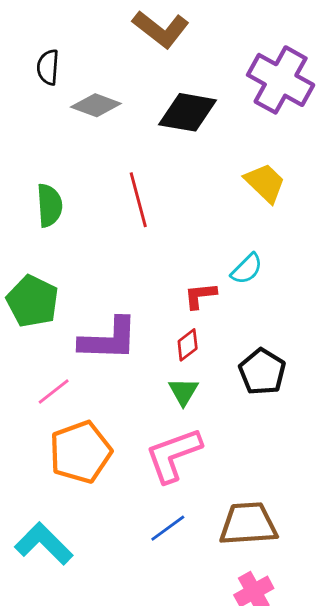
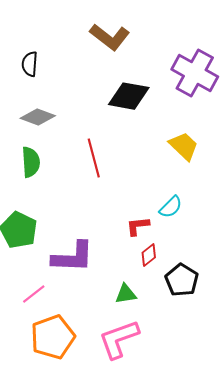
gray diamond: (96, 105) -> (38, 117), moved
red diamond: (188, 345) -> (149, 255), moved
green triangle: (183, 391) -> (126, 294), turned 50

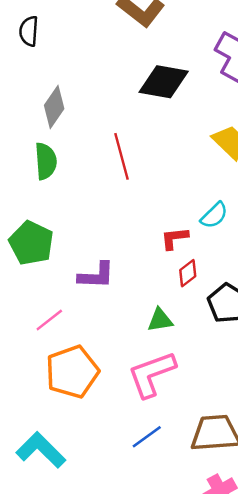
black semicircle: (30, 64) -> (29, 31), moved
gray diamond: (38, 117) -> (54, 107), turned -76
purple L-shape: (73, 257) -> (96, 276), size x0.7

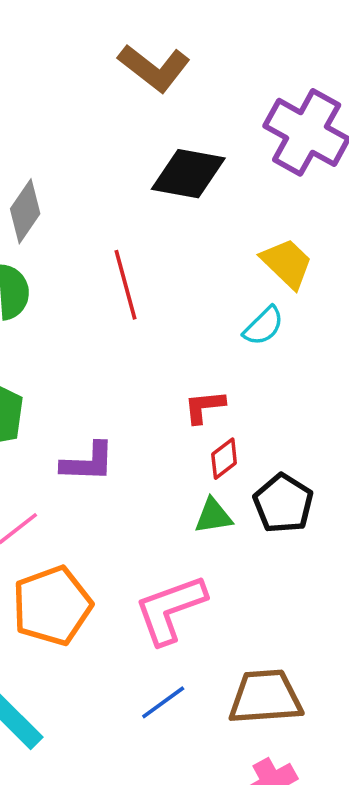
cyan semicircle: (214, 215) -> (264, 326), moved
green triangle: (160, 320) -> (213, 516), moved

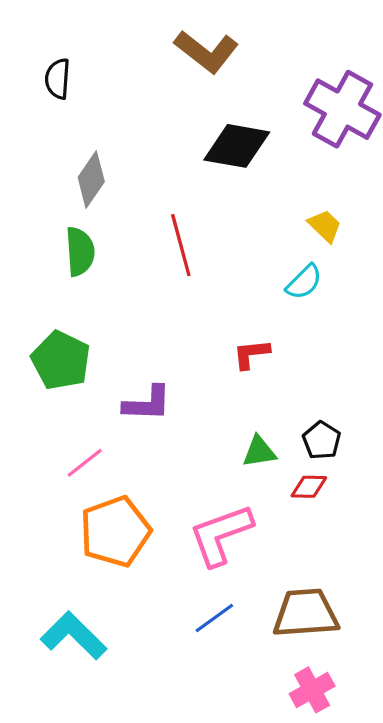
yellow trapezoid: (287, 263) -> (325, 226), size x0.7
red diamond: (224, 459) -> (309, 487), moved, turned 39
black pentagon: (283, 503) -> (322, 440), size x0.7

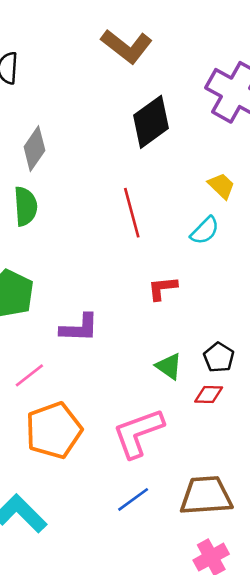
black diamond: (237, 146) -> (151, 122), turned -46
red line: (181, 245) -> (132, 213), moved
green triangle: (259, 452) -> (169, 366), turned 44

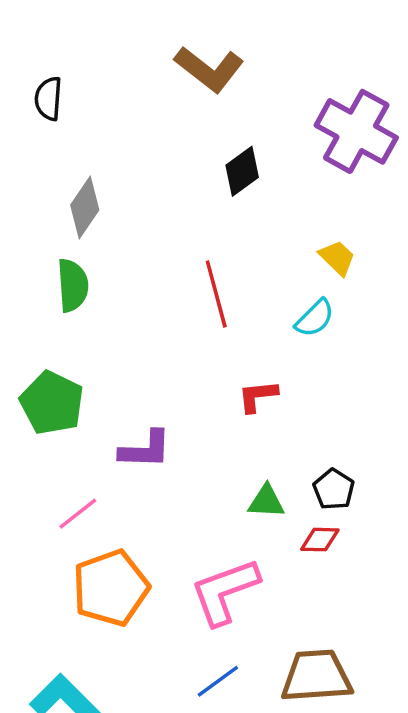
black diamond: (151, 122) -> (242, 171), size x0.7
green triangle: (169, 366) -> (266, 501), turned -32

